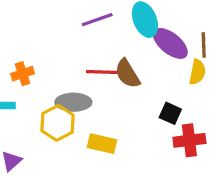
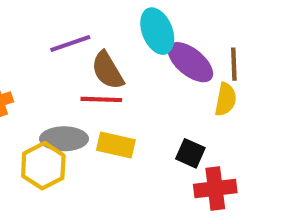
purple line: (97, 20) -> (70, 44), moved
brown semicircle: (127, 74) -> (108, 70), moved
yellow rectangle: (102, 144) -> (116, 145), moved

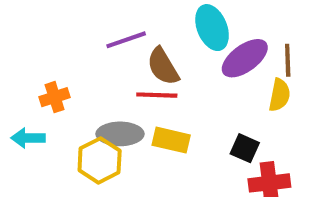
purple ellipse: (190, 62) -> (245, 58), turned -75

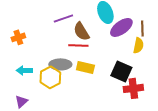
orange cross: (55, 97) -> (18, 37), moved
cyan arrow: (28, 138) -> (24, 70), moved
black square: (245, 148) -> (121, 71), size x1.5

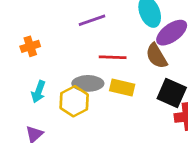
brown semicircle: (81, 31) -> (157, 56), moved
cyan arrow: (24, 70) -> (38, 92), turned -70

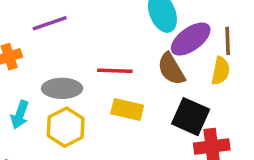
purple line: (92, 20) -> (50, 23), moved
gray ellipse: (88, 83) -> (62, 88), moved

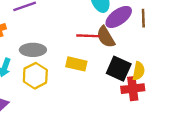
red line: (115, 71) -> (88, 36), moved
yellow semicircle: (221, 71) -> (139, 71), moved

